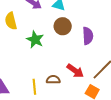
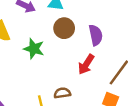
red arrow: (75, 71) -> (86, 64), moved, turned 96

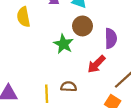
green star: (34, 49) -> (63, 44), moved

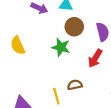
yellow semicircle: (23, 17) -> (18, 45), moved

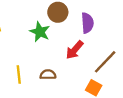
yellow line: (56, 96) -> (19, 74), moved

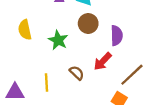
green star: (40, 32) -> (58, 40), moved
brown semicircle: (48, 75) -> (77, 73), moved, turned 42

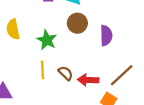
red arrow: (103, 61) -> (88, 80), moved, turned 48
yellow line: (46, 83) -> (43, 70), moved

